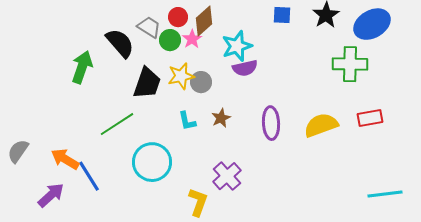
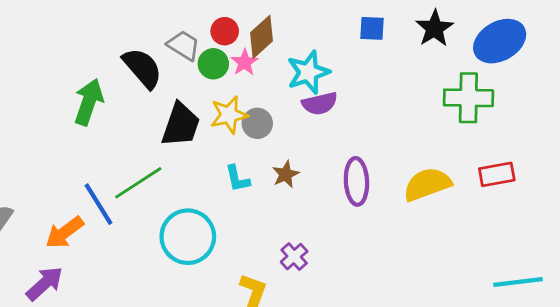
orange arrow: (65, 159) -> (64, 232), turned -68
blue line: (89, 176) -> (99, 204), moved
purple cross: (227, 176) -> (294, 257), size x0.7

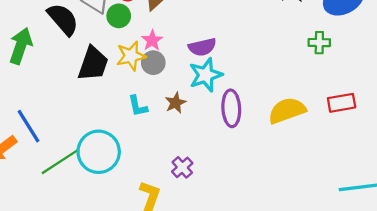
pink star: (244, 62) -> (152, 40), moved
cyan star: (308, 72) -> (206, 75), moved
green cross: (468, 98) -> (319, 43), size x0.6
green line: (138, 183) -> (60, 162), moved

